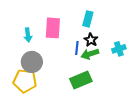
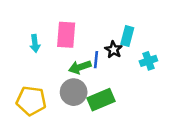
cyan rectangle: (88, 19) -> (127, 36), moved
green arrow: (90, 54) -> (80, 67), moved
gray circle: (32, 62) -> (74, 92), moved

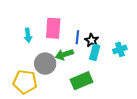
cyan rectangle: (127, 36) -> (95, 52), moved
blue line: (96, 60) -> (77, 37), moved
gray circle: (74, 92) -> (45, 64), moved

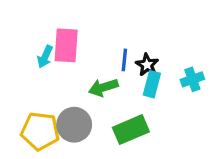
pink rectangle: (53, 28) -> (66, 45), moved
cyan arrow: (28, 35) -> (45, 57), turned 32
gray circle: (45, 64) -> (74, 125), moved

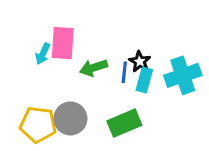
blue line: (124, 60) -> (124, 72), moved
cyan cross: (192, 79) -> (183, 75), size x1.6
green arrow: (103, 87) -> (94, 68), moved

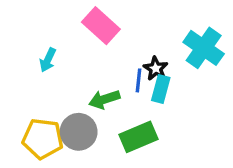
pink rectangle: (63, 43) -> (101, 26), moved, turned -52
green arrow: (94, 68) -> (104, 99), moved
cyan cross: (183, 75) -> (204, 48), moved, turned -36

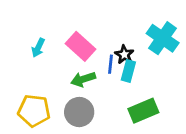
pink rectangle: (101, 26) -> (81, 46), moved
gray circle: (79, 132) -> (79, 112), moved
green rectangle: (139, 137) -> (143, 111), moved

